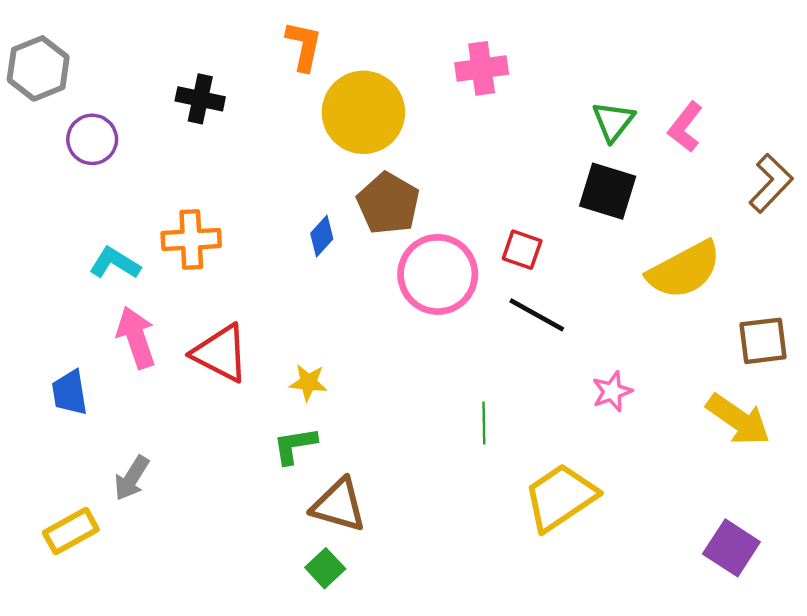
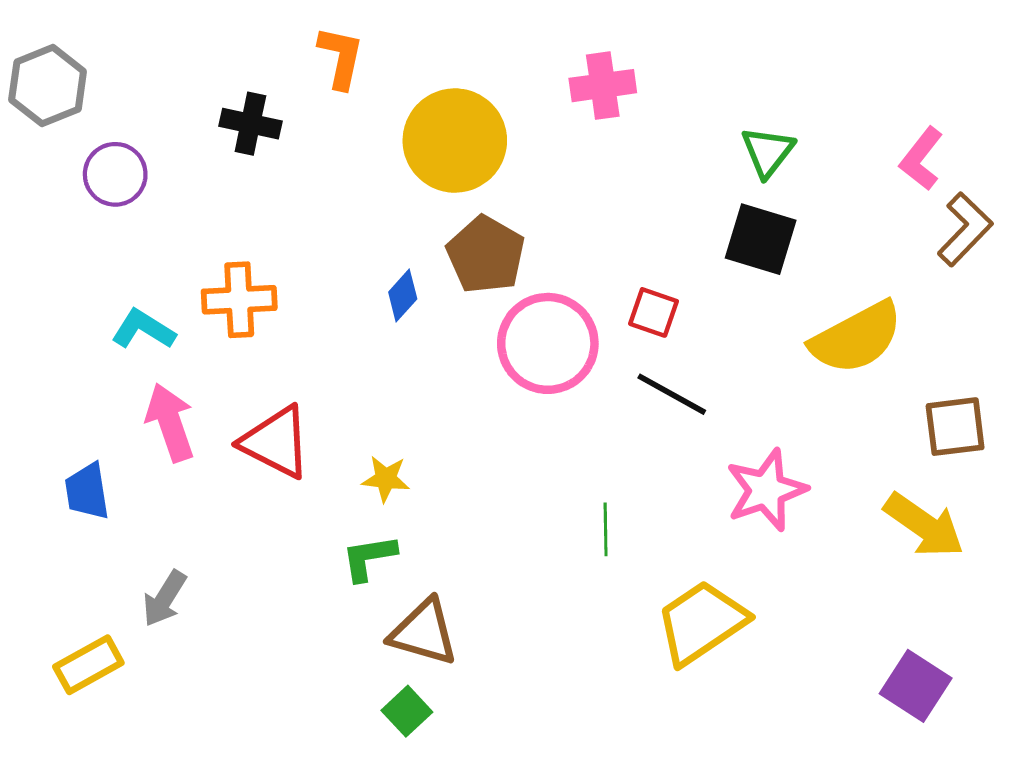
orange L-shape: (304, 46) -> (341, 57), moved
pink L-shape: (685, 127) -> (921, 159), moved
pink star: (612, 391) -> (766, 490), size x1.6

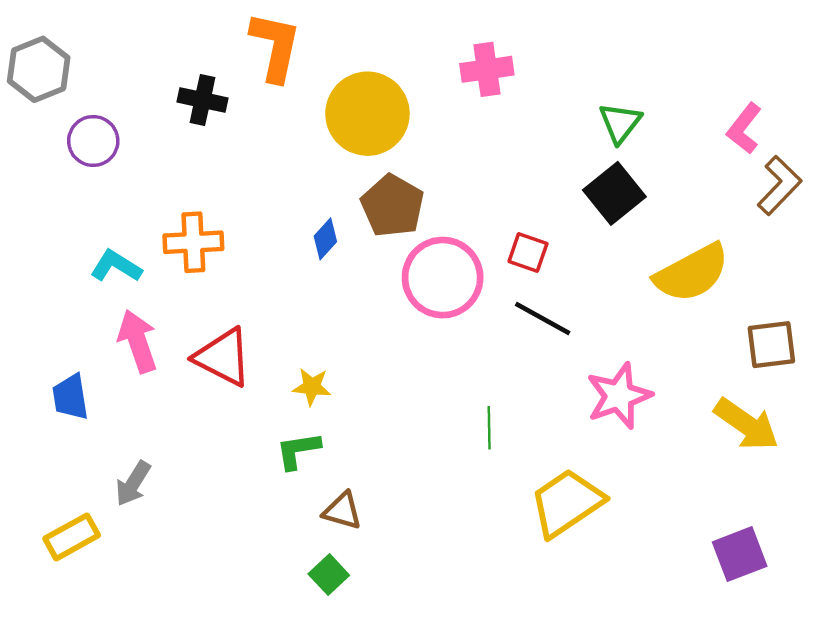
orange L-shape: (341, 57) -> (275, 47), size x1.4
black square: (761, 239) -> (614, 193), turned 34
brown triangle: (424, 632) -> (342, 511), size x0.7
purple square: (916, 686) -> (740, 554), turned 36

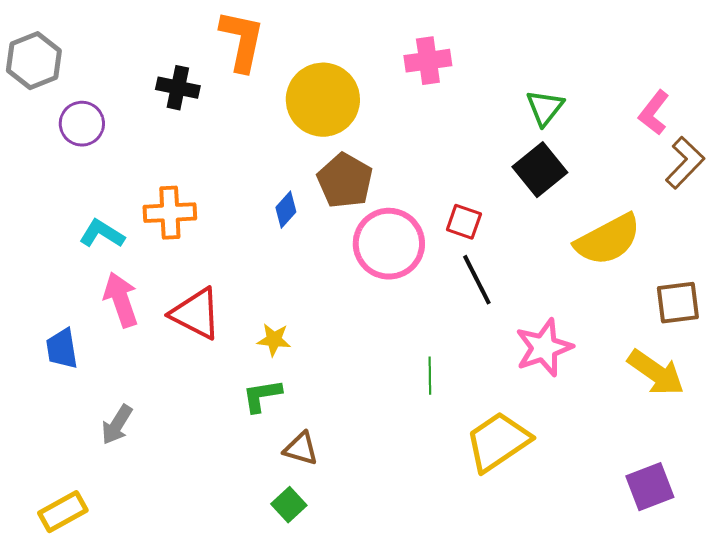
black line: (543, 318) -> (477, 280), turned 34
yellow rectangle: (72, 537) -> (63, 512), moved

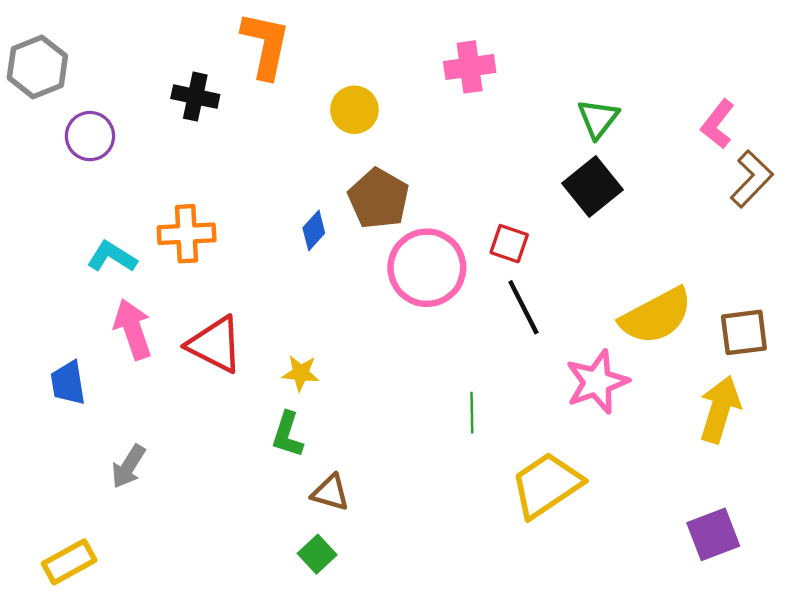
yellow circle: (323, 100) -> (354, 110), size x0.6
yellow semicircle: (608, 240) -> (656, 316), moved
yellow arrow: (656, 373) -> (720, 409), turned -108
green L-shape: (262, 396) -> (287, 435), turned -63

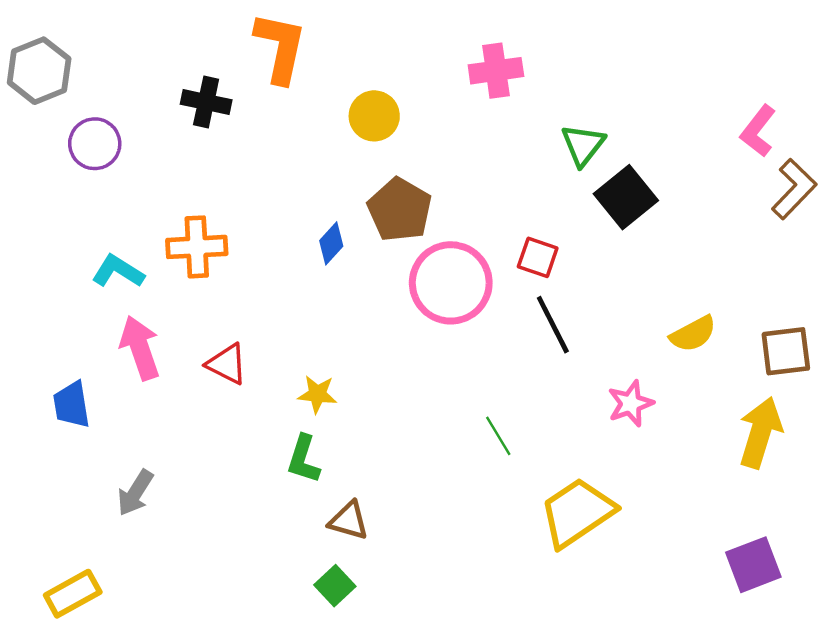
green triangle: (598, 119) -> (583, 145), moved
yellow semicircle: (656, 316) -> (693, 334), size x0.6
red triangle: (215, 345) -> (227, 364), size x0.7
pink star: (597, 382) -> (630, 403), size x0.7
green line: (472, 413) -> (498, 436), turned -30

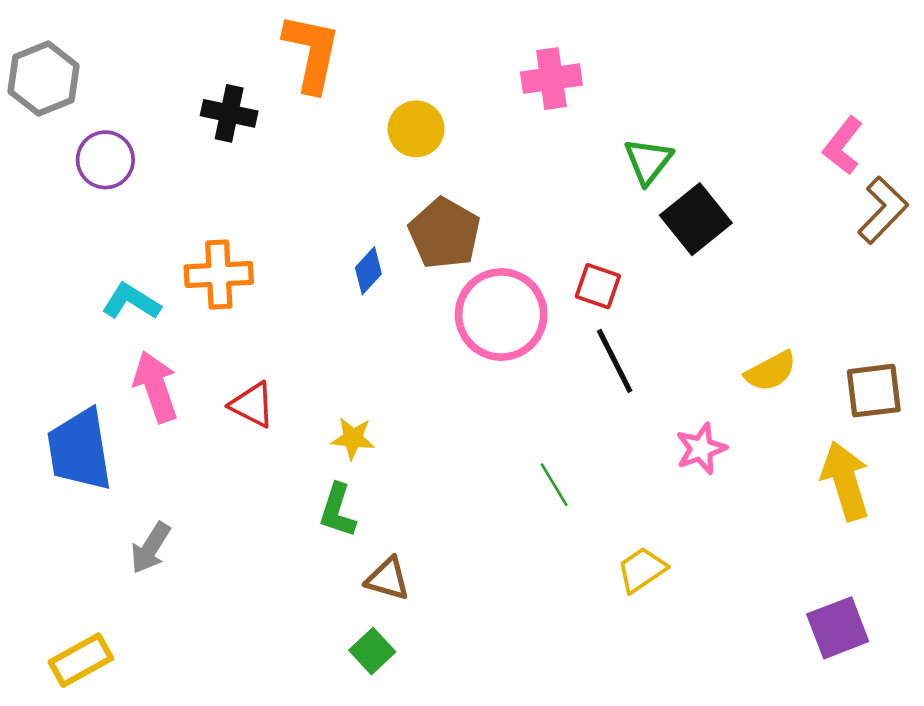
blue trapezoid: (72, 405) -> (80, 450), size x1.6
yellow arrow: (760, 432) -> (845, 481), turned -34
yellow trapezoid: (577, 512) -> (642, 570), size x0.6

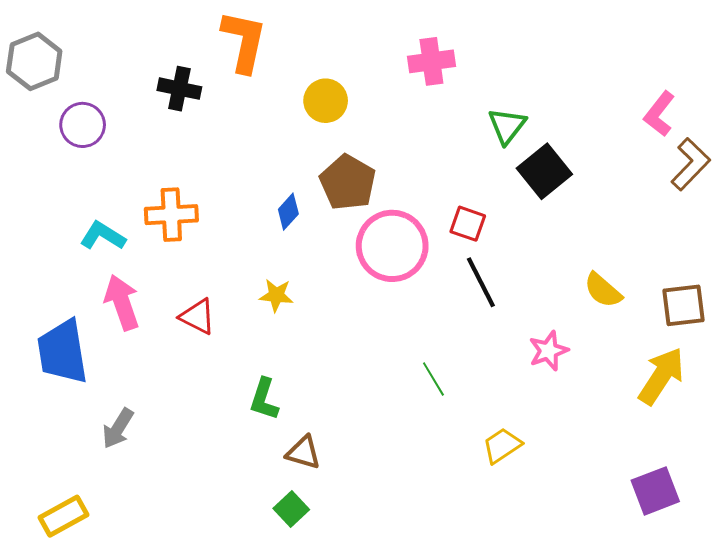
yellow semicircle: (771, 371) -> (603, 290), turned 69
yellow star: (353, 438) -> (276, 295), moved
yellow arrow: (845, 481) -> (661, 376), turned 50

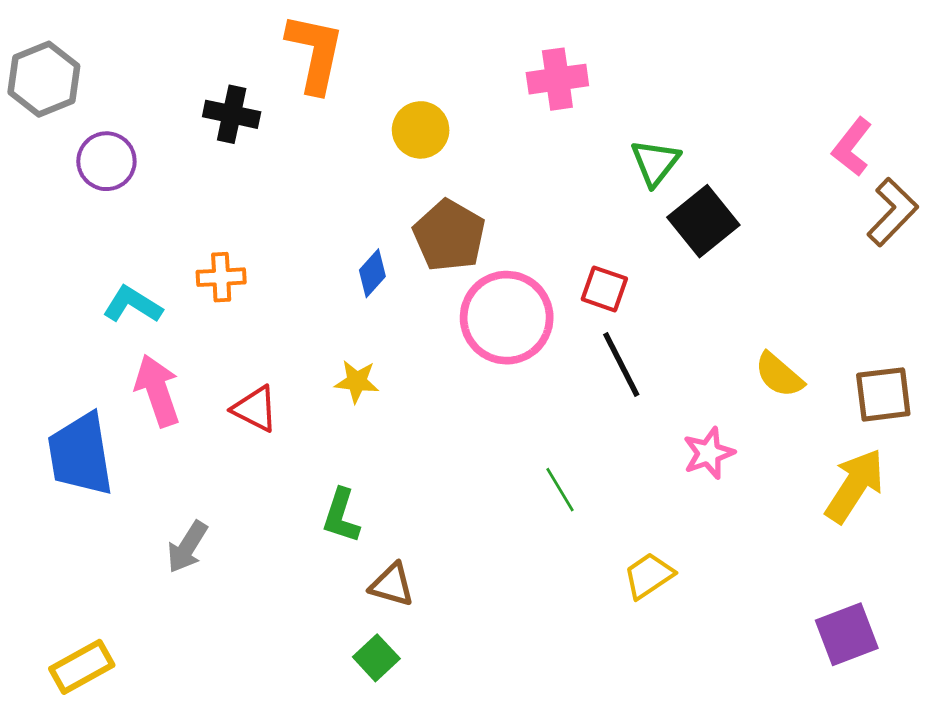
orange cross: (171, 215) -> (221, 277), size x0.7
gray arrow: (118, 428) -> (187, 547), moved

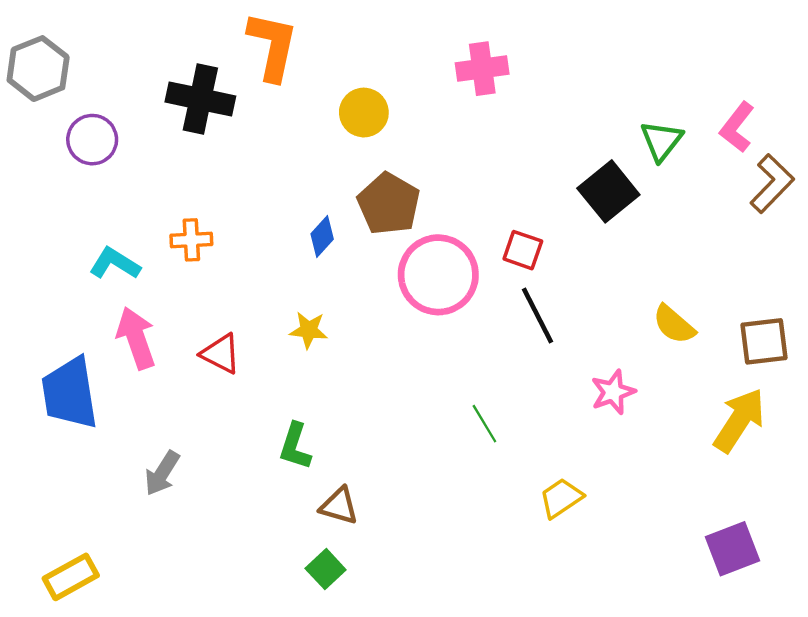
black cross: (232, 114) -> (200, 99), size x1.4
green triangle: (655, 163) -> (661, 141), moved

